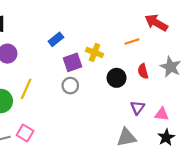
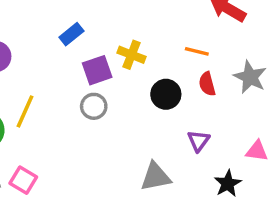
orange line: (132, 41) -> (197, 51), moved, turned 32
pink triangle: (162, 114) -> (257, 151), moved
gray triangle: (126, 137) -> (156, 177), moved
black star: (166, 137) -> (228, 184), moved

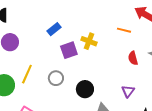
orange line: (197, 51) -> (124, 30), moved
black circle: (166, 94) -> (85, 89), moved
gray circle: (94, 106) -> (56, 78), moved

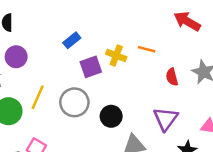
orange line: (124, 30) -> (147, 49), moved
gray circle: (56, 78) -> (74, 102), size x1.5
purple triangle: (128, 91) -> (166, 119), size x1.5

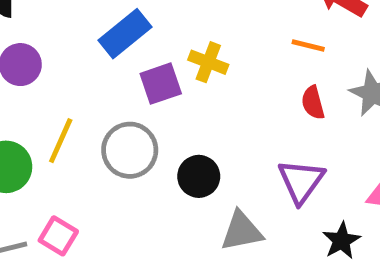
blue rectangle: (72, 40) -> (125, 34), size x1.5
orange line: (147, 49) -> (308, 46), moved

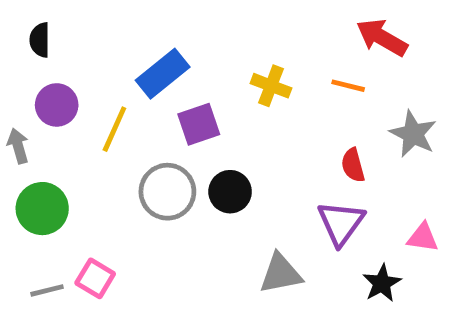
yellow cross: (208, 62) -> (271, 86), moved
red semicircle: (313, 103) -> (353, 165), moved
yellow line: (61, 141) -> (114, 129), moved
black circle: (199, 176) -> (230, 192), moved

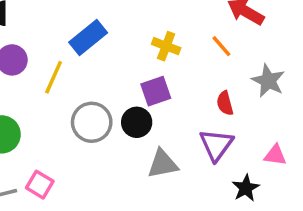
orange line: (348, 86) -> (221, 46), turned 35
purple square: (199, 124) -> (156, 91), moved
gray triangle: (281, 274) -> (163, 164), moved

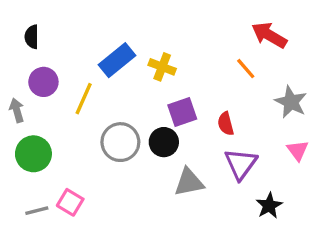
yellow cross: (166, 46) -> (162, 67), moved
red semicircle: (225, 103) -> (226, 124), moved
pink triangle: (275, 155) -> (298, 150), moved, turned 45

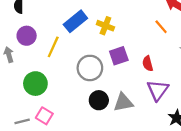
gray circle: (120, 142) -> (90, 68), moved
black circle: (164, 142) -> (99, 100), moved
green circle: (33, 154) -> (35, 84), moved

